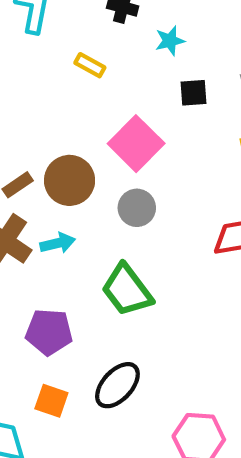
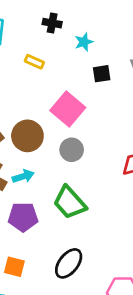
purple pentagon: (49, 332) -> (23, 217), moved
orange square: (51, 401) -> (14, 267), moved

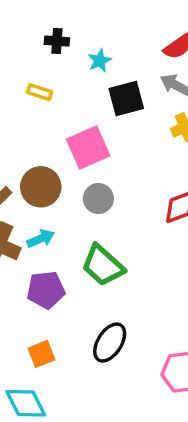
black square: (102, 74) -> (126, 98), size x1.5
pink square: (68, 109) -> (88, 147), turned 32
orange square: (14, 267) -> (42, 354), turned -30

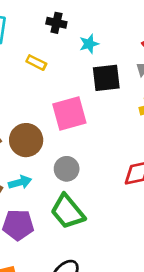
gray circle: (98, 199) -> (67, 169), moved

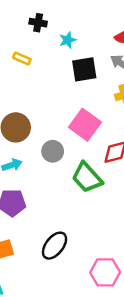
pink square: (69, 114) -> (85, 125), moved, turned -36
green trapezoid: (68, 212) -> (87, 178), moved

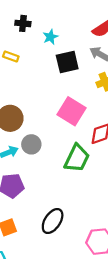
gray circle: (53, 151) -> (31, 144), moved
green trapezoid: (87, 178) -> (77, 158), turned -108

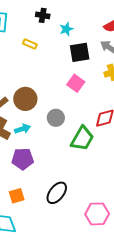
pink square: (72, 111) -> (76, 83), moved, size x0.7
gray circle: (31, 144) -> (56, 118), moved

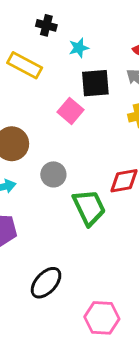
yellow rectangle: (30, 44) -> (25, 65), size x1.6
pink square: (76, 83) -> (71, 111), moved
green trapezoid: (82, 139) -> (89, 207), turned -60

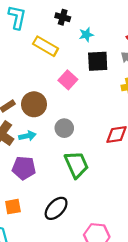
pink square: (71, 111) -> (68, 80), moved
green trapezoid: (89, 207) -> (76, 165), moved

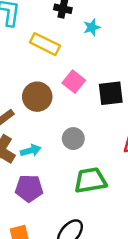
black square: (98, 61) -> (111, 93), moved
brown circle: (34, 104) -> (37, 97), moved
green trapezoid: (76, 165) -> (90, 180), turned -72

